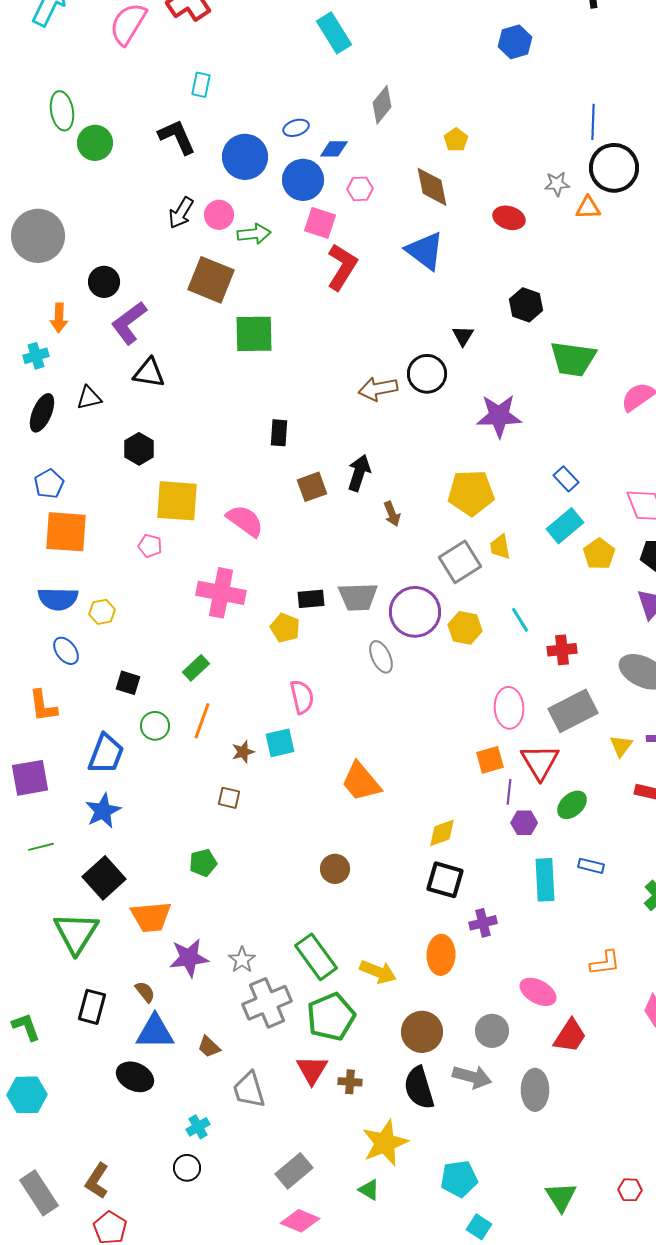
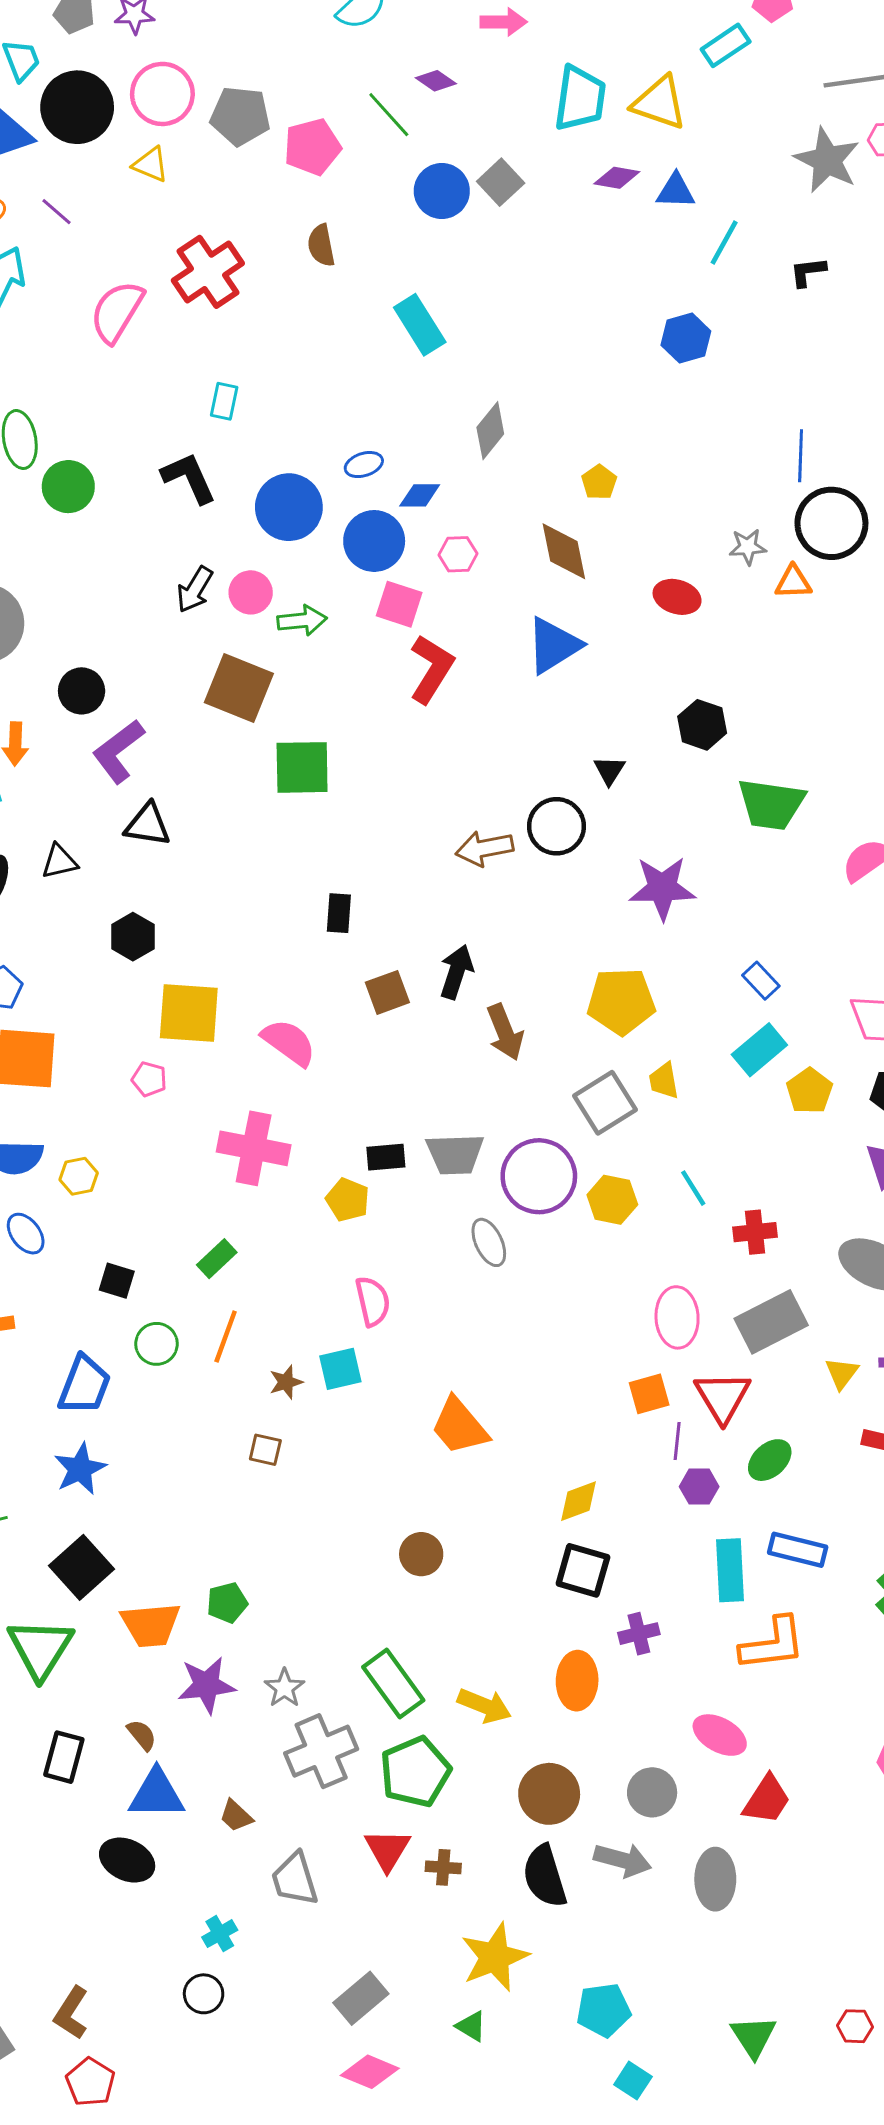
blue triangle: (425, 251) -> (554, 645), turned 51
brown arrow: (392, 514) -> (505, 1032), size x1.5
green pentagon: (203, 863) -> (227, 1603), moved
blue rectangle: (591, 866) -> (798, 1550), size x1.5
orange L-shape: (605, 963) -> (773, 1644), moved, size x1.5

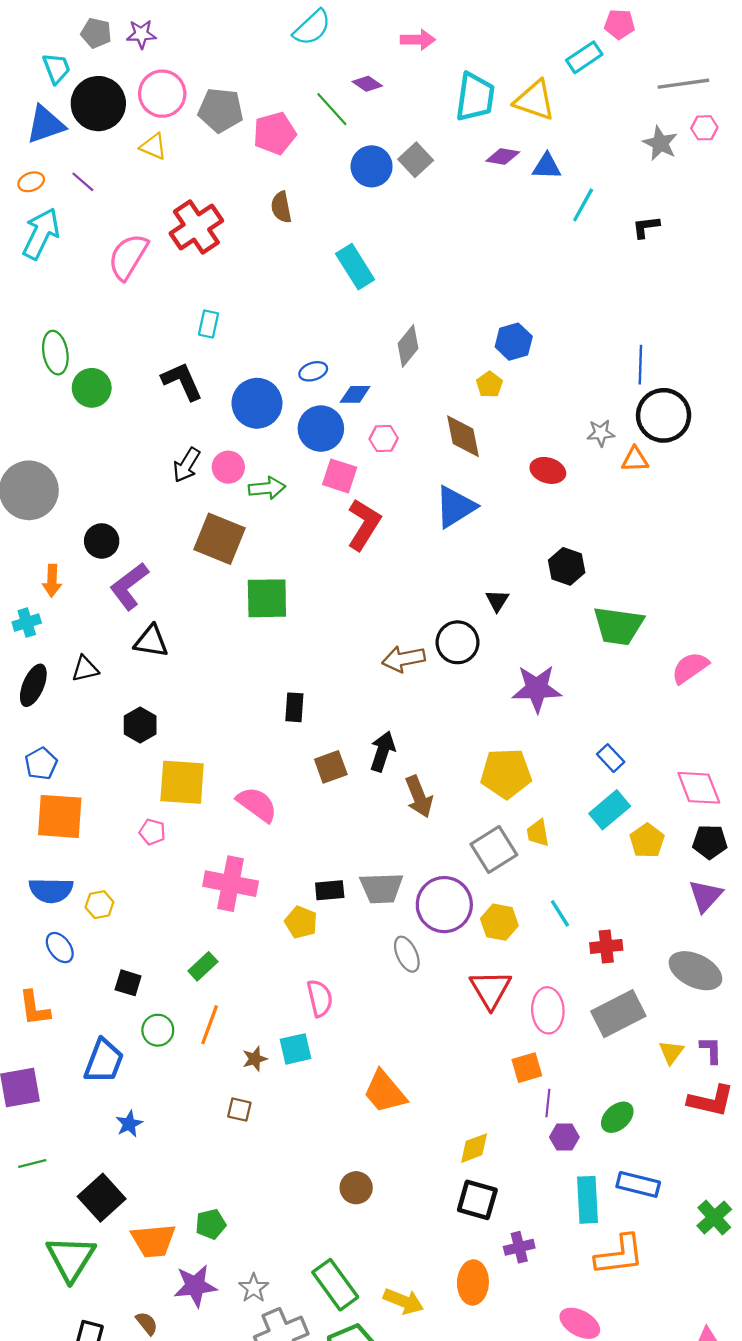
gray star: (827, 160) -> (660, 143), size x0.7
blue hexagon: (686, 338) -> (514, 342), moved
red triangle: (723, 1397) -> (491, 989), moved
blue star: (80, 1469) -> (129, 1124), moved, size x0.7

